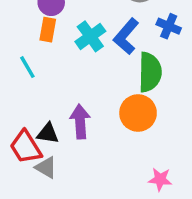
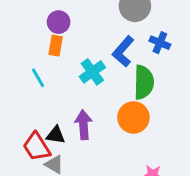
cyan cross: (90, 36) -> (92, 72), moved

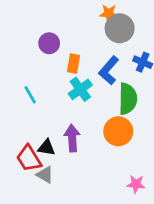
orange rectangle: (56, 46) -> (74, 64), moved

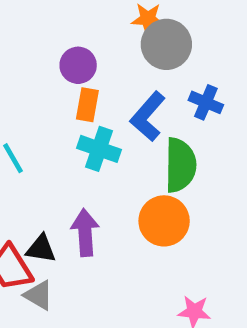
purple circle: (49, 43) -> (78, 65), moved
cyan cross: (80, 89) -> (99, 149), turned -35

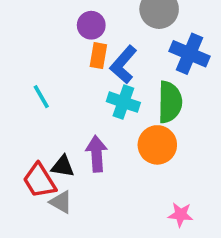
blue cross: (206, 102) -> (189, 54), size x1.5
blue L-shape: (148, 116) -> (123, 65), moved
cyan cross: (99, 149) -> (123, 102), moved

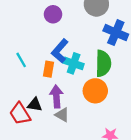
orange rectangle: (98, 56) -> (48, 69), moved
blue L-shape: (123, 65) -> (60, 51), moved
gray triangle: (61, 202) -> (62, 115), moved

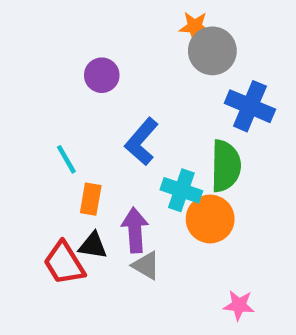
purple circle: (53, 14) -> (102, 75), moved
cyan cross: (74, 63) -> (181, 190), moved
orange rectangle: (48, 69) -> (91, 199), moved

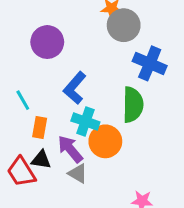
purple circle: (102, 75) -> (47, 42), size x1.4
cyan cross: (181, 190) -> (85, 121), moved
orange circle: (210, 219) -> (105, 141), moved
purple arrow: (135, 230) -> (70, 149), turned -36

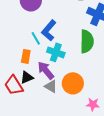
cyan line: (23, 100) -> (36, 38), moved
orange circle: (105, 141) -> (73, 83), moved
black triangle: (41, 160) -> (27, 77), turned -32

